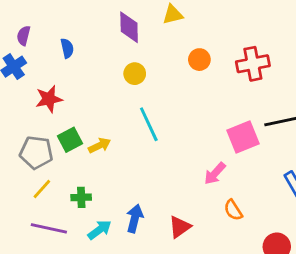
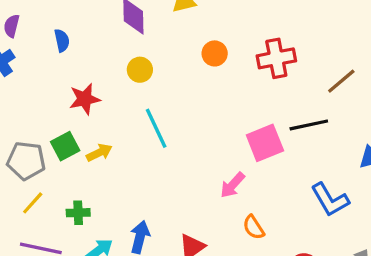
red star: (49, 99) -> (85, 99), moved

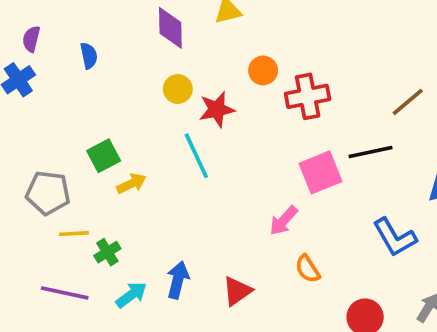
red cross: (276, 58) -> (308, 96), moved
red star: (85, 99) -> (217, 109), moved
green square: (65, 146) -> (104, 156), moved
yellow line: (33, 203) -> (74, 234), moved, turned 45
green cross: (78, 213) -> (107, 252), turned -30

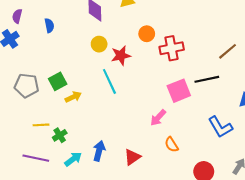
gray pentagon: (48, 193) -> (27, 86), moved

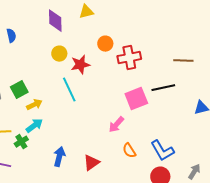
brown line: (228, 51) -> (183, 61), turned 42
blue L-shape: (220, 127) -> (162, 151), moved
cyan arrow: (73, 159) -> (34, 126), moved

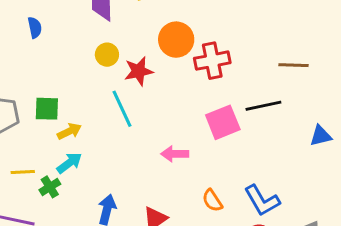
orange circle: (105, 44) -> (176, 40), size x1.5
green square: (19, 90) -> (47, 109), turned 30
pink arrow: (116, 125) -> (175, 154), moved, turned 48

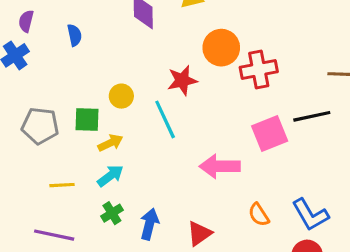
yellow circle: (107, 55) -> (121, 96), moved
pink arrow: (175, 154) -> (220, 166), size x1.4
green cross: (50, 187) -> (112, 213), moved

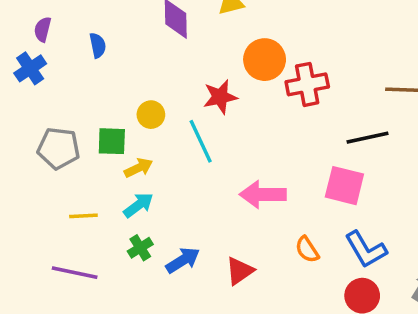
pink square: (270, 134) -> (344, 186), moved, turned 36
blue arrow: (149, 224) -> (183, 260), turned 44

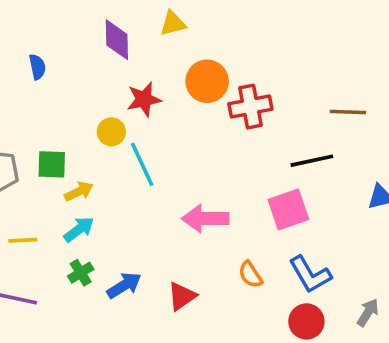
red star: (220, 97) -> (144, 99), moved
yellow circle: (151, 115) -> (111, 132), moved
pink square: (344, 186) -> (288, 210), turned -33

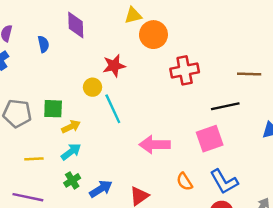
purple diamond: (117, 40) -> (76, 25), moved
orange circle: (207, 81) -> (153, 35), moved

